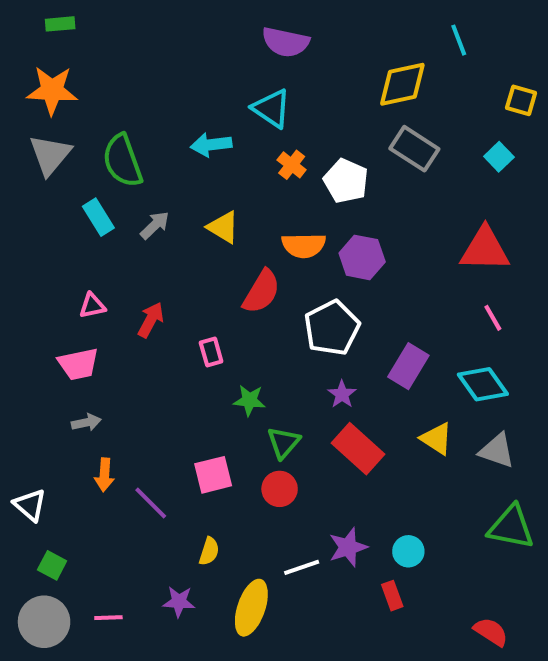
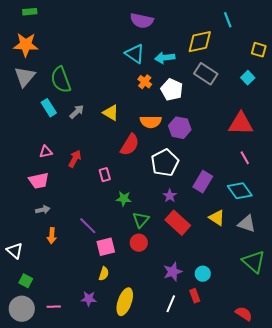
cyan arrow: (211, 145) -> (165, 58), moved
pink square: (213, 475) -> (106, 247), moved
purple line: (151, 503) -> (88, 226), moved
green triangle: (511, 527) -> (254, 262), turned 30
white line: (302, 567) -> (171, 304), moved, turned -48

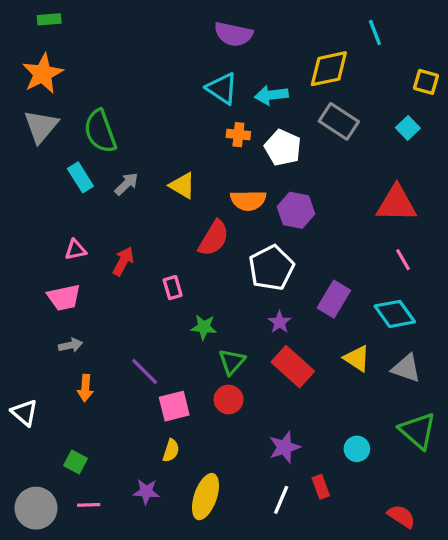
orange star: (26, 45) -> (43, 74), turned -30
orange cross: (145, 82) -> (238, 135), turned -32
cyan circle: (203, 274) -> (357, 449), moved
green square: (26, 281) -> (75, 462), moved

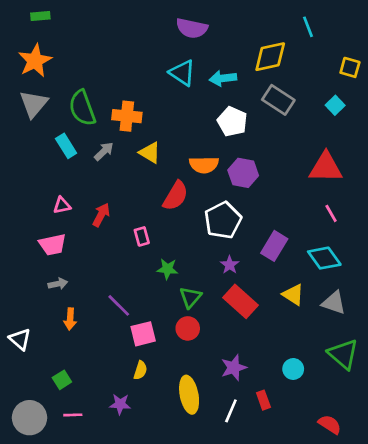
orange cross: (238, 135) -> (127, 116), moved, size x1.5
green square: (75, 462) -> (62, 380), turned 30
yellow ellipse: (205, 497) -> (189, 395), moved, turned -30

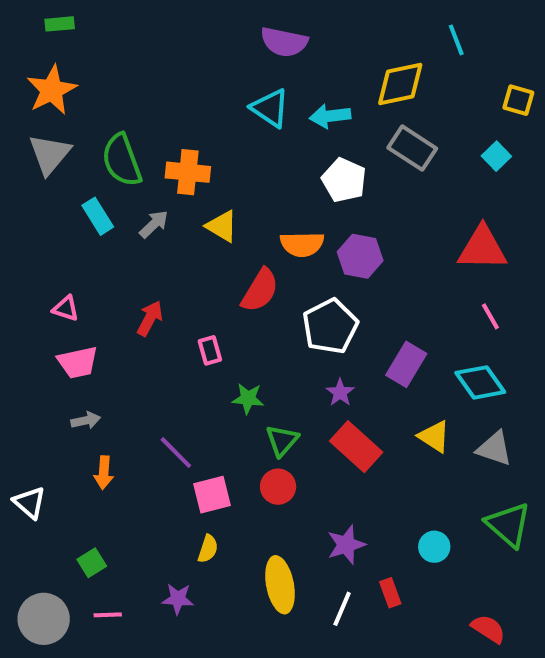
pink triangle: (62, 205) -> (66, 308), moved, turned 30

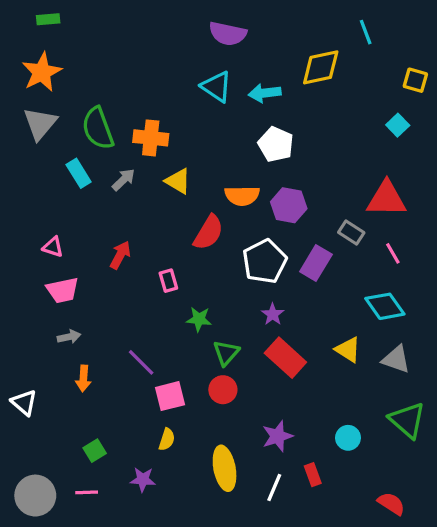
gray rectangle: (412, 148) -> (351, 233), moved, size x0.7
purple rectangle: (406, 364) -> (316, 263), moved
green square: (92, 563) -> (95, 451), moved

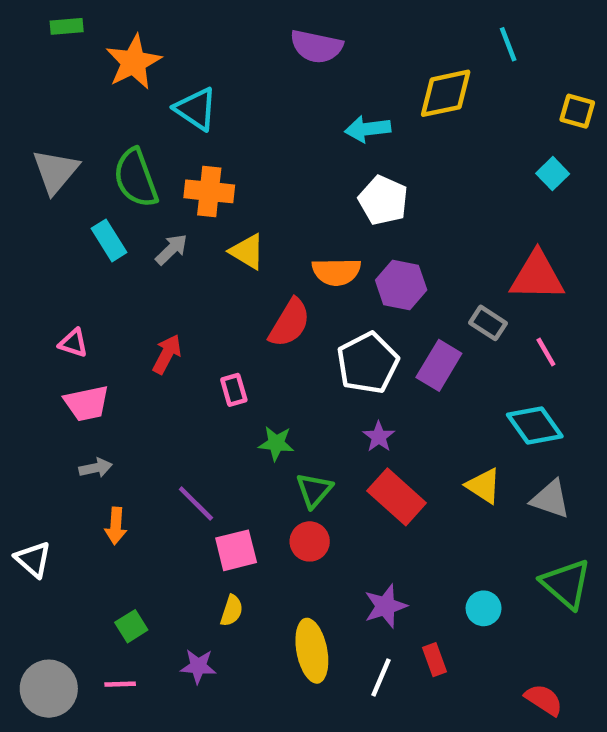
orange star: (42, 72) -> (133, 62), moved
cyan triangle: (216, 87) -> (196, 109), moved

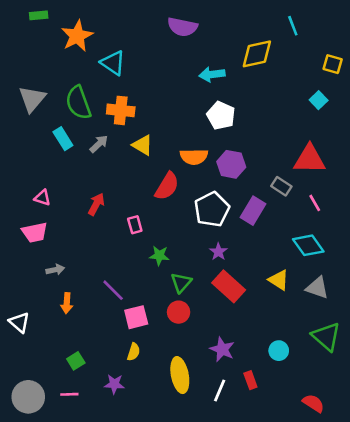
pink trapezoid: (87, 403) -> (35, 232), moved
purple star: (385, 606) -> (222, 349), turned -30

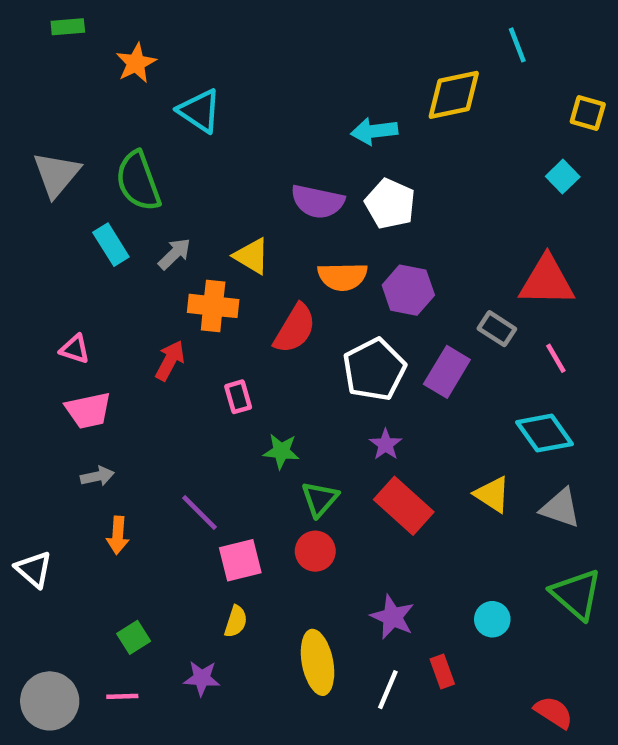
purple semicircle: (182, 27) -> (318, 202), moved
orange star: (77, 36) -> (136, 63), size x0.7
orange cross: (121, 110) -> (213, 306), moved
pink trapezoid: (35, 232) -> (88, 410), moved

